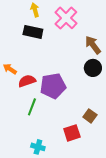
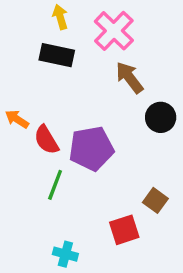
brown arrow: (93, 45) -> (129, 78), moved
red semicircle: (27, 81) -> (46, 140), turned -102

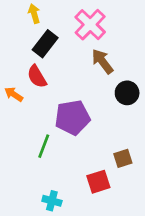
yellow arrow: (60, 17) -> (34, 14), moved
black rectangle: (57, 55) -> (45, 44), turned -64
red semicircle: (46, 140) -> (37, 77), moved
brown square: (155, 200) -> (123, 158), turned 36

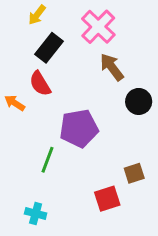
yellow arrow: (34, 14) -> (37, 15), turned -126
cyan cross: (52, 201) -> (36, 214), moved

